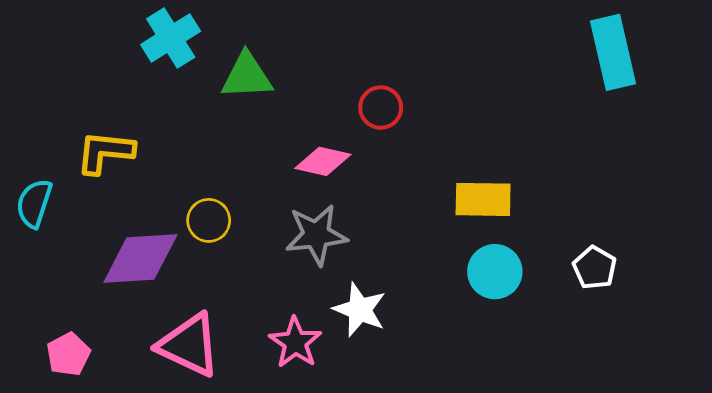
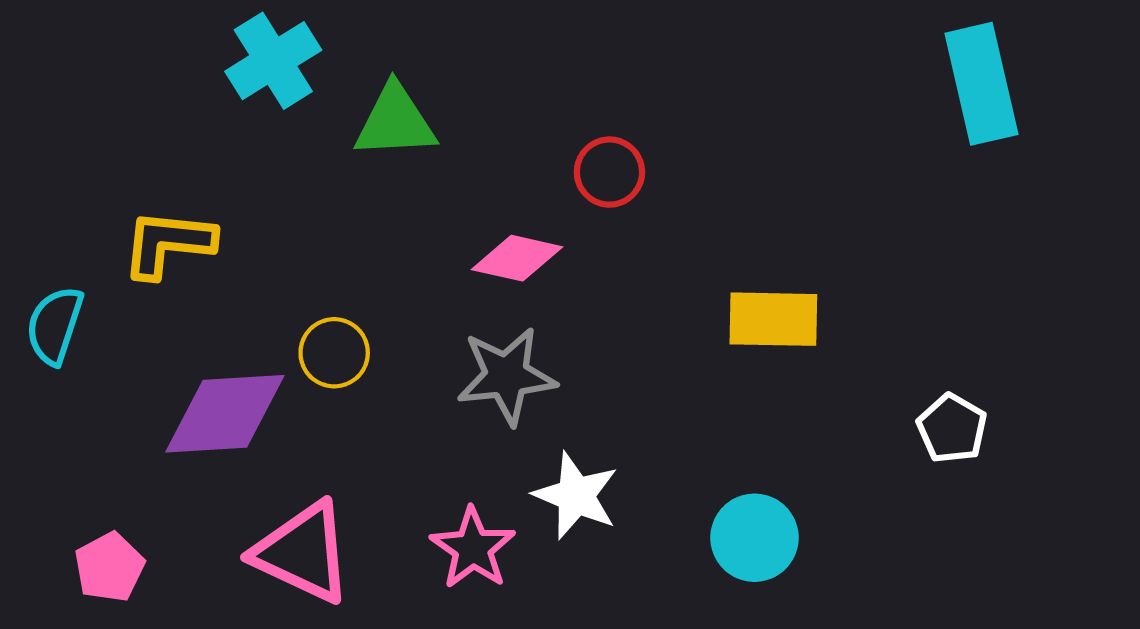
cyan circle: (495, 272) -> (754, 538), moved

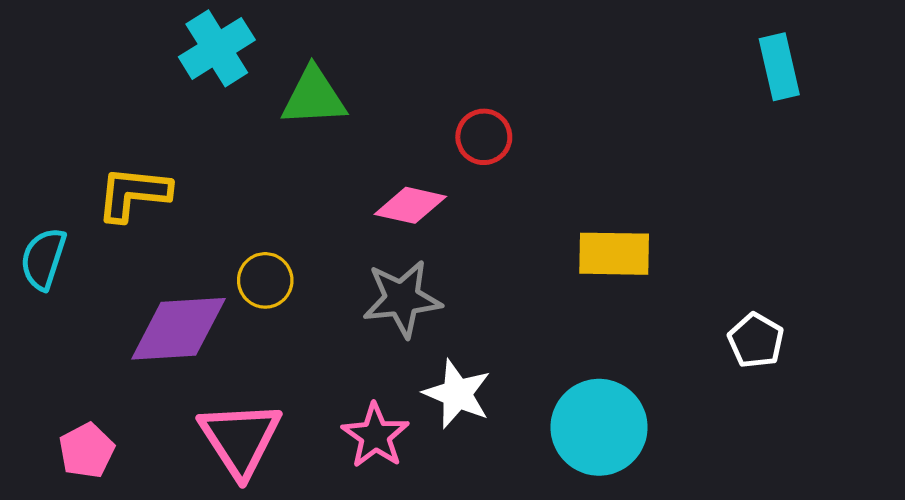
cyan rectangle: (981, 84) -> (779, 67), size x0.7
cyan circle: (754, 538) -> (599, 427), size x1.4
pink triangle: (303, 552) -> (240, 439), turned 32

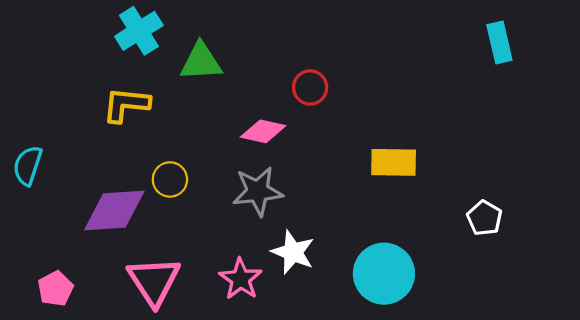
yellow L-shape: (133, 194) -> (126, 105), moved

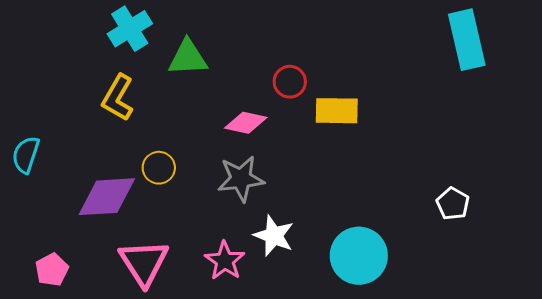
cyan rectangle: (499, 43) -> (467, 40), size x1.5
yellow L-shape: (126, 105) -> (118, 98), turned -66
yellow rectangle: (394, 162) -> (337, 111), moved

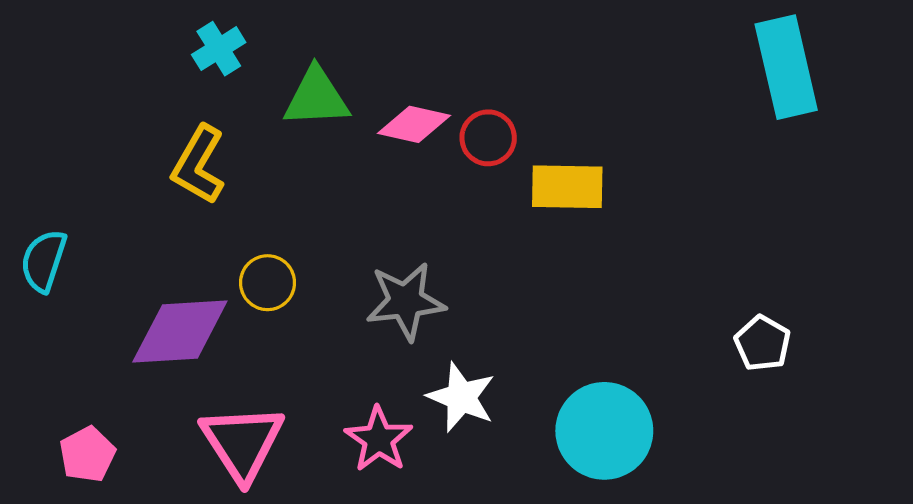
cyan cross: (130, 29) -> (219, 49), size x0.7
pink diamond: (246, 123) -> (414, 124), moved

